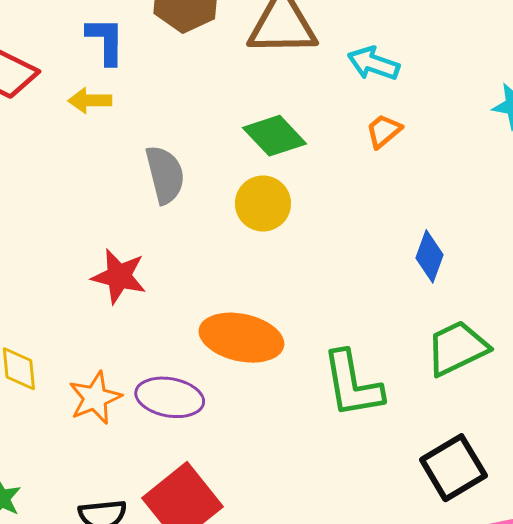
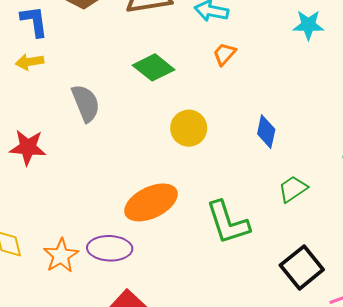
yellow circle: (263, 203) -> (189, 128), moved
red star: (119, 276) -> (28, 147), moved
orange ellipse: (241, 338) -> (151, 202), turned -30
green trapezoid: (457, 348) -> (293, 189), size x0.7

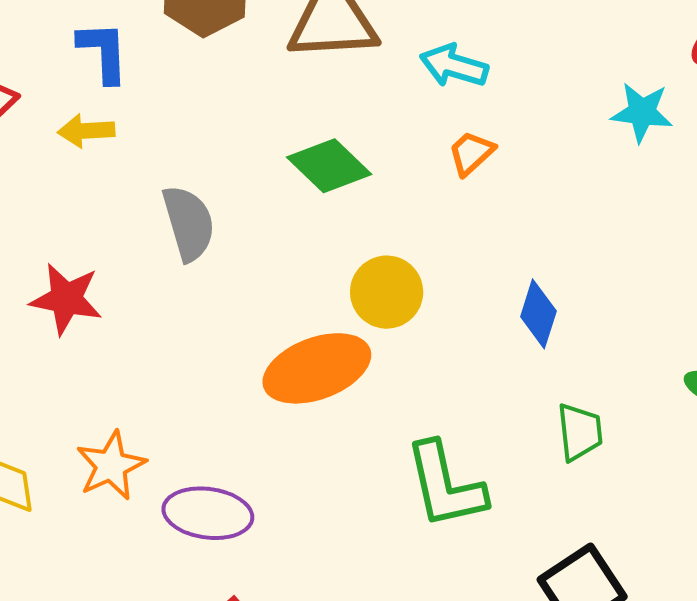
green trapezoid: (293, 189) -> (580, 432), turned 112
orange ellipse: (151, 202) -> (317, 368), moved
orange star: (61, 256) -> (111, 466), moved

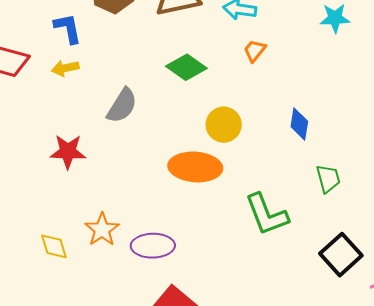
gray semicircle: (189, 223) -> (122, 106), turned 57
orange ellipse: (317, 368) -> (195, 167), turned 33

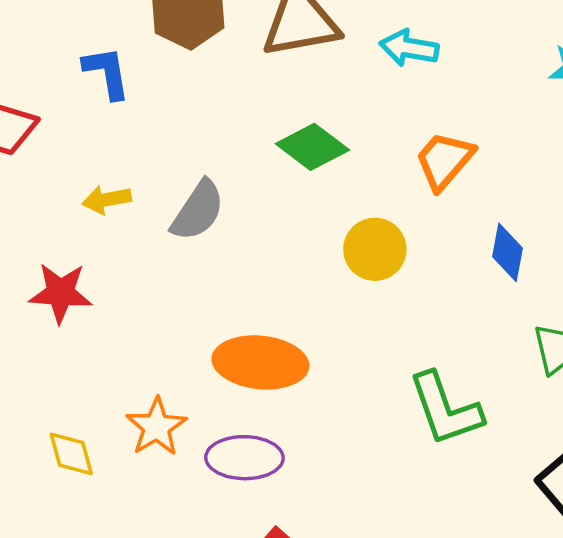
orange trapezoid: (255, 51) -> (444, 160), moved, size x1.5
yellow arrow: (65, 68) -> (107, 200), moved
red star: (68, 152) -> (61, 293), moved
orange ellipse: (195, 167) -> (260, 362), moved

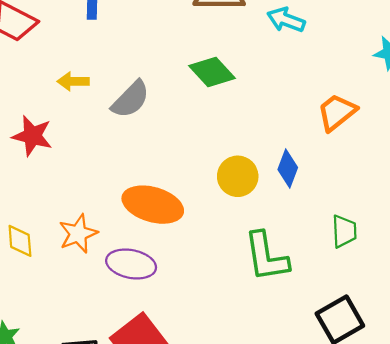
orange trapezoid: (444, 160) -> (337, 112), moved
yellow circle: (375, 249) -> (238, 176), moved
blue diamond: (507, 252) -> (288, 168), moved

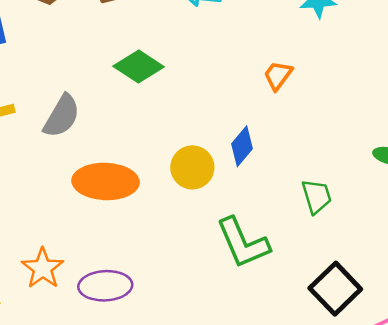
orange trapezoid: (337, 112) -> (278, 75), size x0.7
blue diamond: (288, 168) -> (242, 146), turned 33
orange ellipse: (153, 205) -> (106, 181), moved

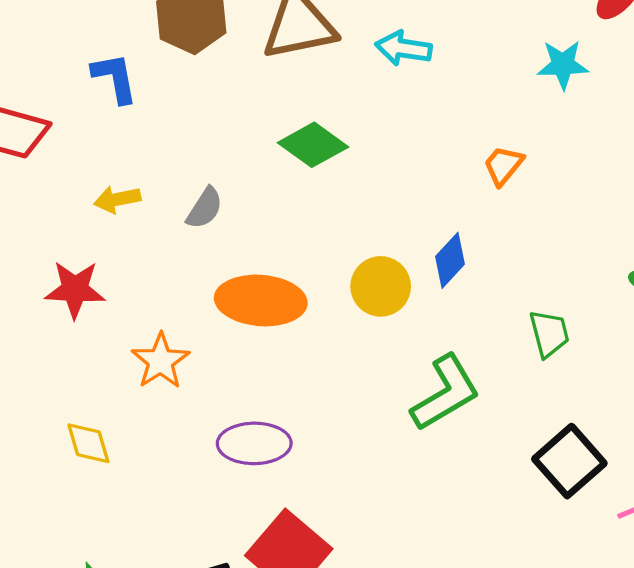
gray semicircle: (62, 116) -> (205, 208), size x0.7
green L-shape: (243, 243) -> (445, 393), turned -100
orange star: (43, 268) -> (160, 361), moved

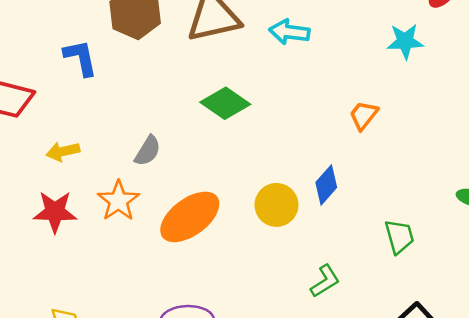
yellow arrow: (117, 199) -> (63, 151), moved
orange ellipse: (261, 300) -> (190, 217), turned -40
orange star: (160, 361) -> (118, 201), moved
green L-shape: (445, 393) -> (325, 281), size x0.6

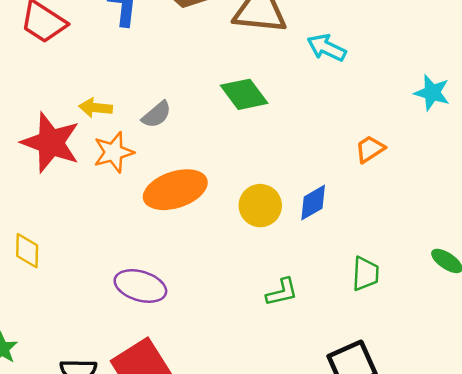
yellow arrow: (63, 151) -> (96, 108), moved
red star: (55, 212) -> (51, 143), size x1.4

